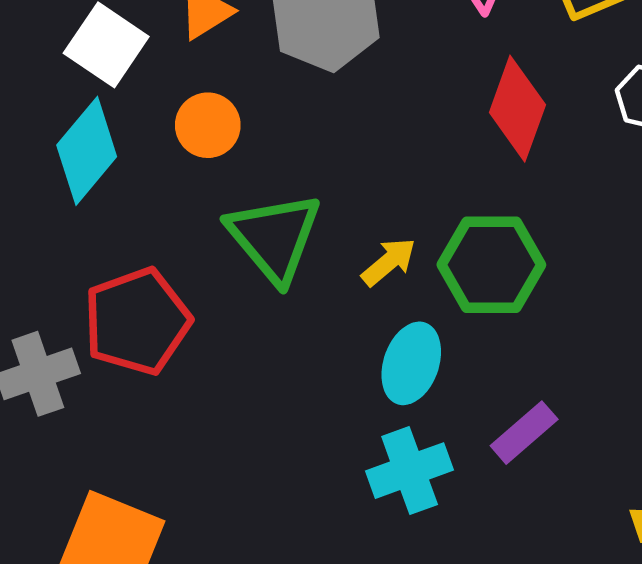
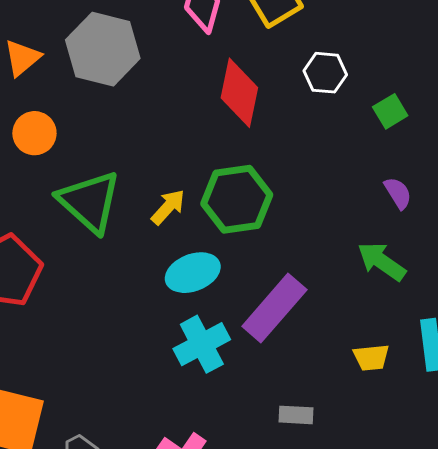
cyan ellipse: (411, 363) -> (193, 273), turned 58
purple rectangle: (524, 433) -> (274, 308), size x1.5

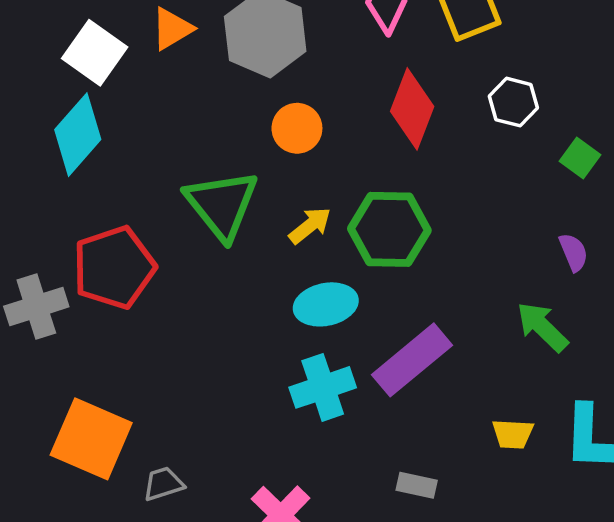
green square: (390, 111) -> (580, 158), turned -32
orange circle: (34, 133) -> (297, 128), moved

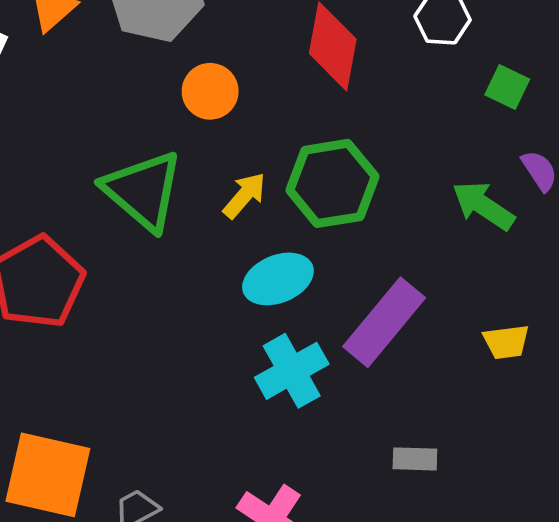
green square: (580, 158) -> (507, 87), moved
green arrow: (542, 327) -> (483, 206), moved
yellow trapezoid: (513, 434) -> (506, 342), moved

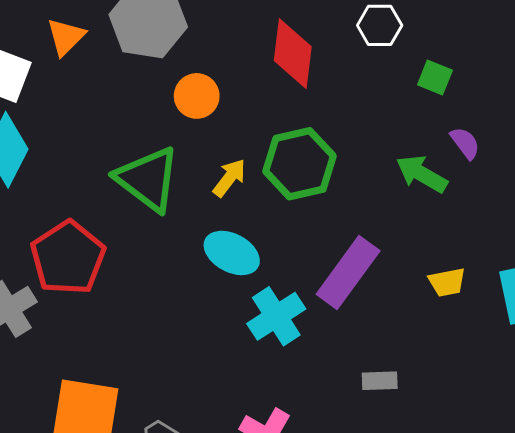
cyan ellipse: (278, 279) -> (232, 253), moved, turned 54

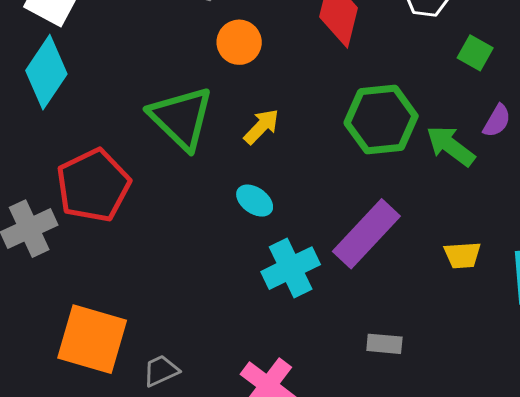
purple semicircle: (465, 143) -> (497, 121), turned 60
green hexagon: (300, 164) -> (381, 120), moved
cyan ellipse: (232, 253) -> (255, 201), size x0.7

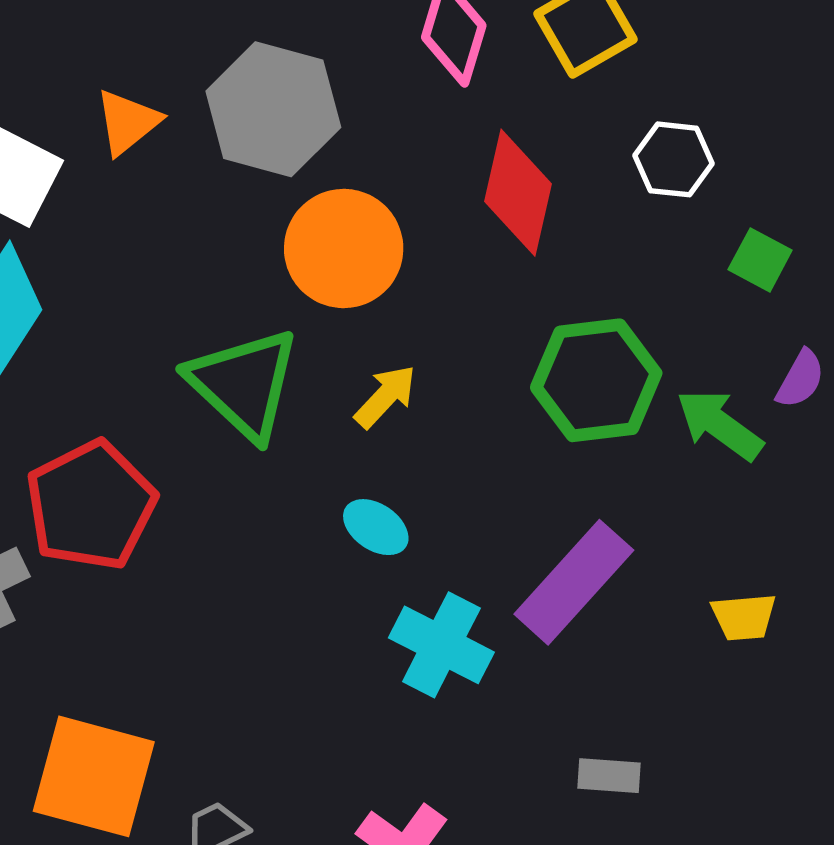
orange circle: (239, 42) -> (344, 248), size x1.5
cyan cross: (291, 268) -> (441, 645), turned -36

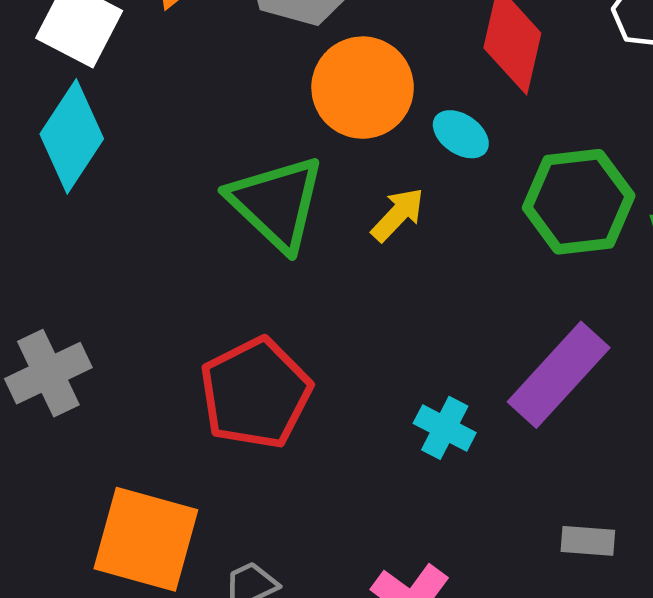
red pentagon: (91, 505) -> (256, 393), moved
cyan ellipse: (376, 527) -> (461, 134), moved
cyan cross: (441, 645) -> (445, 428), size x0.7

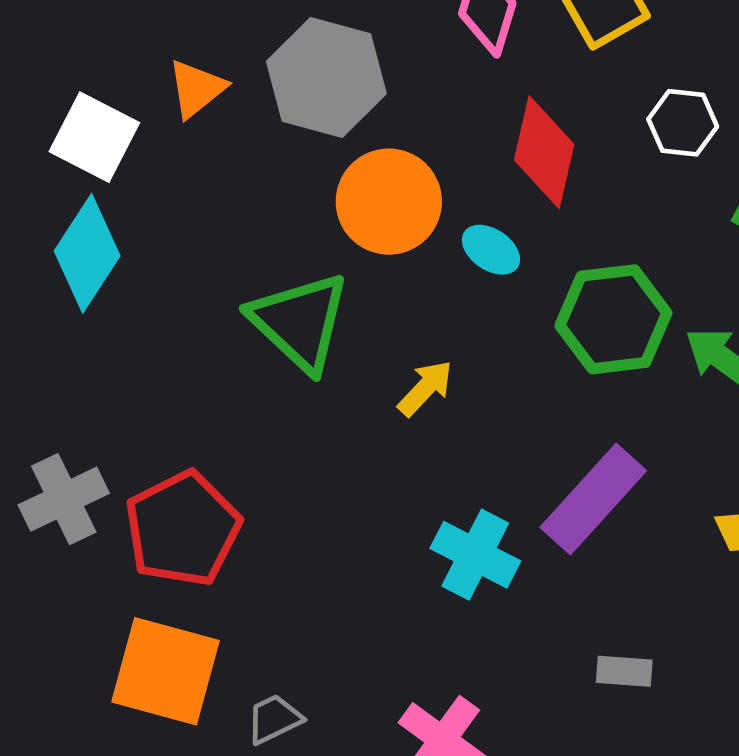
yellow arrow: (398, 215) -> (425, 388), moved
red pentagon: (256, 393) -> (183, 529), moved
cyan cross: (445, 428) -> (475, 555), size x1.4

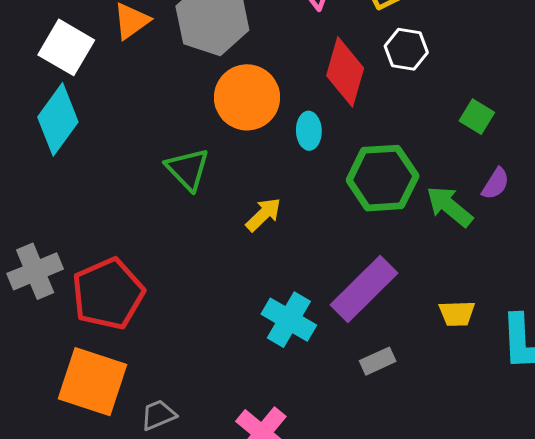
white hexagon: (683, 123) -> (406, 49), moved
cyan ellipse: (491, 250) -> (309, 131), turned 51
green triangle: (300, 322) -> (188, 169), size x0.7
gray rectangle: (624, 671) -> (378, 361), moved, turned -32

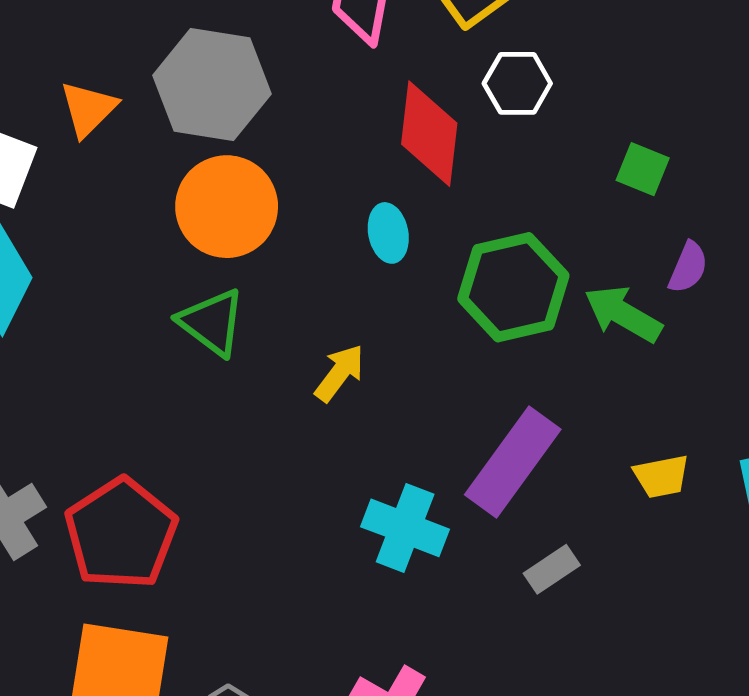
orange circle: (247, 97) -> (227, 207), moved

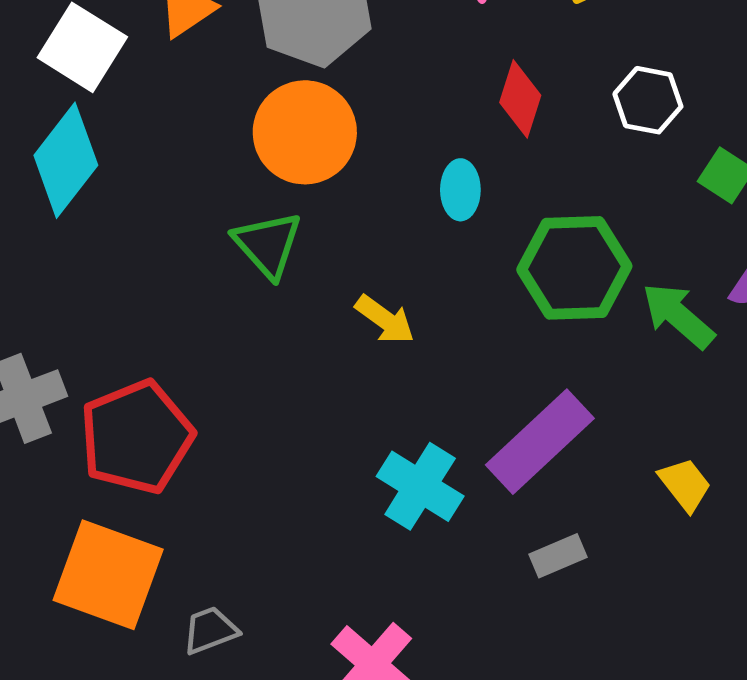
white hexagon: (517, 83) -> (648, 100), moved
red diamond: (429, 134) -> (520, 99), size x0.7
yellow arrow: (340, 373) -> (385, 320), turned 78
yellow trapezoid: (661, 476) -> (685, 485), turned -128

